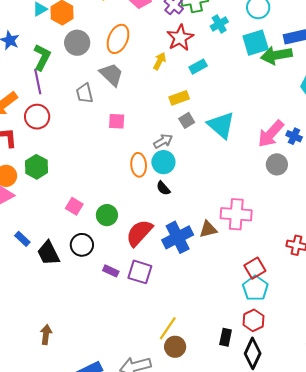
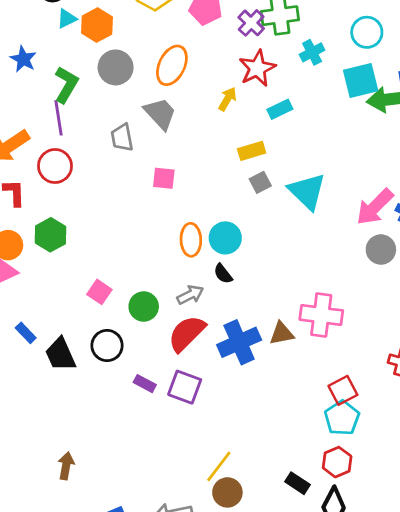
gray arrow: (163, 141) -> (190, 295), moved
brown arrow: (46, 335) -> (66, 466), moved
black rectangle: (226, 337) -> (297, 483), turned -72

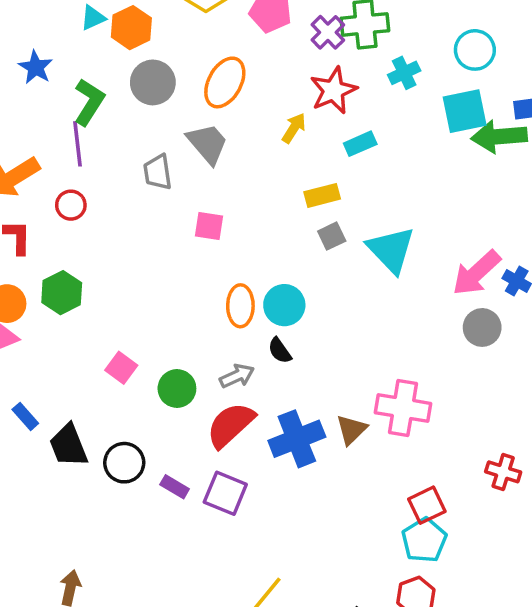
red circle: (55, 166) -> (71, 205), size x0.7
brown triangle: (282, 333) -> (351, 430), turned -36
black circle: (107, 346) -> (124, 463), moved

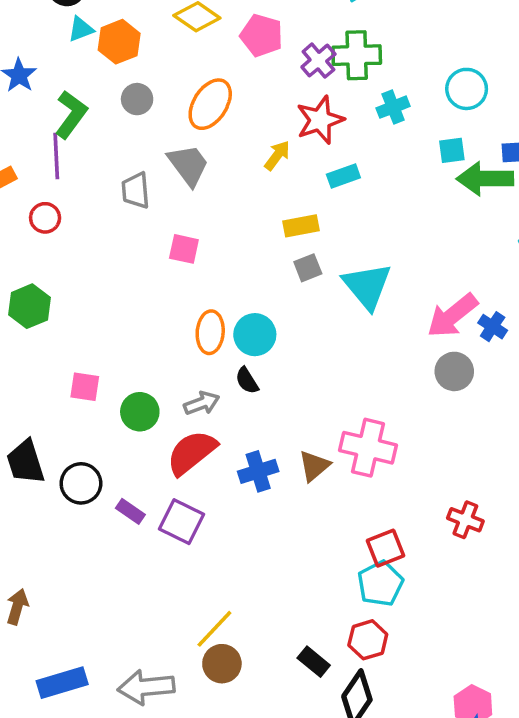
gray circle: (153, 82) -> (137, 99), size x0.7
cyan square: (465, 111) -> (452, 150), size x0.6
pink square: (121, 368) -> (85, 387), turned -32
blue cross: (297, 439) -> (258, 471), size x0.7

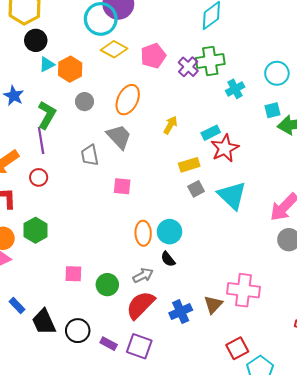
pink pentagon: (262, 35) -> (153, 56), turned -30
red star: (320, 120) -> (225, 148), moved
red square: (385, 548) -> (237, 348), moved

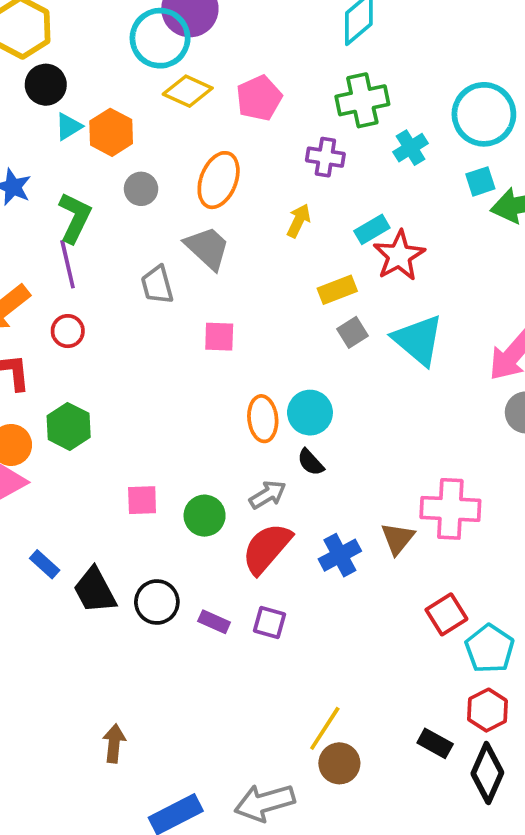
purple cross: (188, 67) -> (325, 157), moved, turned -30
cyan circle: (277, 73) -> (484, 114), size x1.4
purple square: (139, 346) -> (270, 623), size x0.7

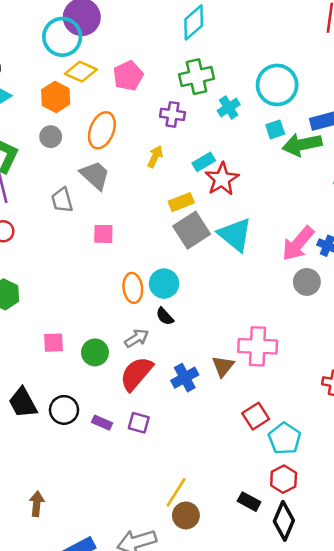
orange hexagon: (111, 132) -> (56, 97), moved
gray square: (353, 332) -> (192, 230), size x1.8

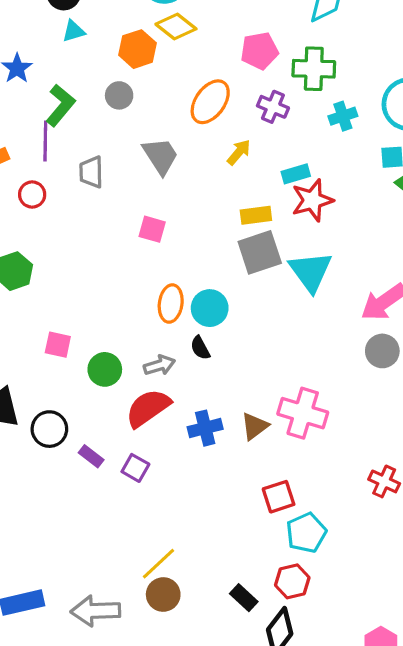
pink pentagon: (128, 76) -> (259, 51), moved
orange ellipse: (102, 130) -> (210, 102), moved
gray trapezoid: (62, 200) -> (91, 172), moved

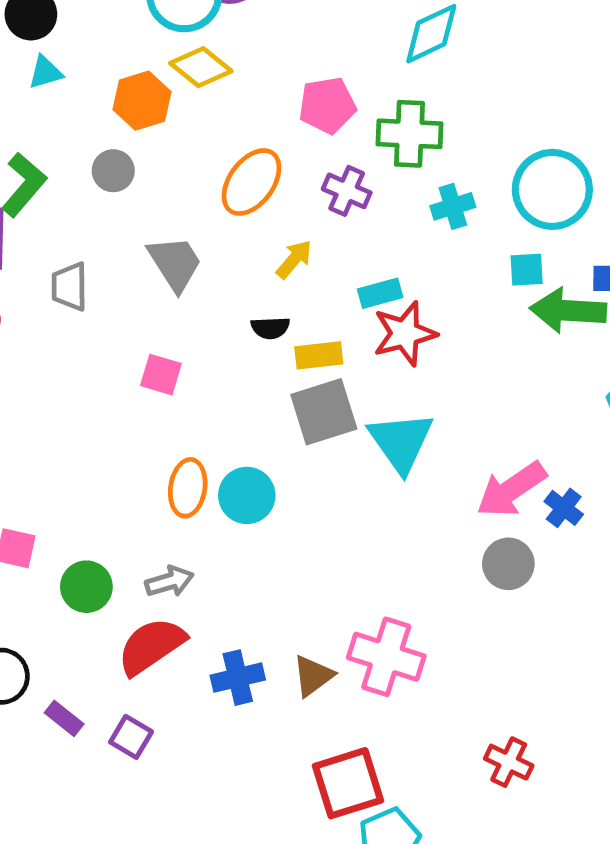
black semicircle: (200, 348) -> (270, 328), moved, turned -65
red square: (279, 497) -> (348, 783), size x1.4

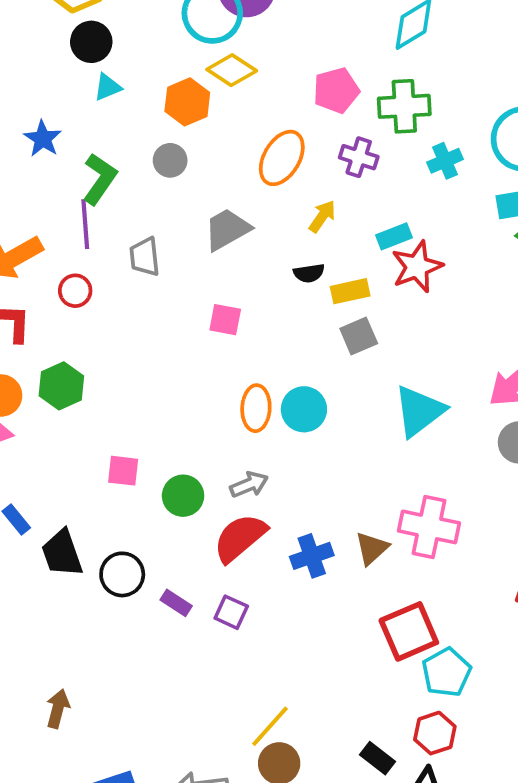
gray trapezoid: (175, 263) -> (227, 229), turned -81
gray square: (324, 412) -> (359, 336), size x0.7
cyan triangle: (401, 442) -> (419, 411), moved, turned 34

